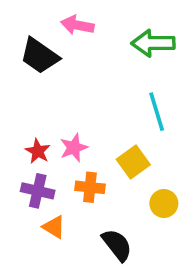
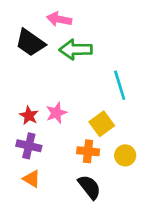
green arrow: (153, 43) -> (76, 50), moved
orange cross: (90, 187) -> (88, 151), moved
orange triangle: (54, 227) -> (32, 179), moved

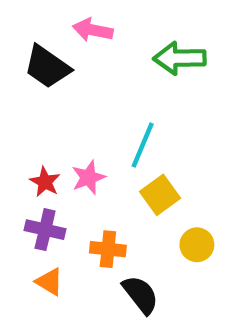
green arrow: (76, 50) -> (180, 58), moved
cyan line: (120, 85) -> (143, 145), moved, turned 40
orange cross: (88, 151) -> (108, 249), moved

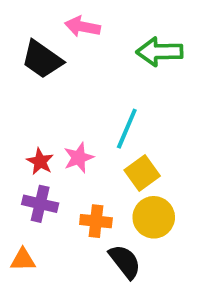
yellow circle: (197, 245) -> (154, 217), moved, size x1.4
orange triangle: (49, 282) -> (23, 260), moved, turned -32

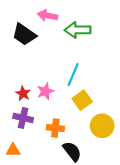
green arrow: (160, 52) -> (78, 30), moved
yellow circle: (154, 217) -> (102, 126), moved

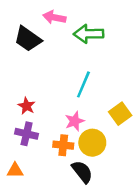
pink star: (45, 91) -> (75, 121), moved
yellow square: (82, 100) -> (120, 114), moved
yellow circle: (102, 126) -> (92, 143), moved

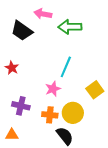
red star: (27, 106) -> (12, 68), moved
pink star: (75, 121) -> (53, 89), moved

